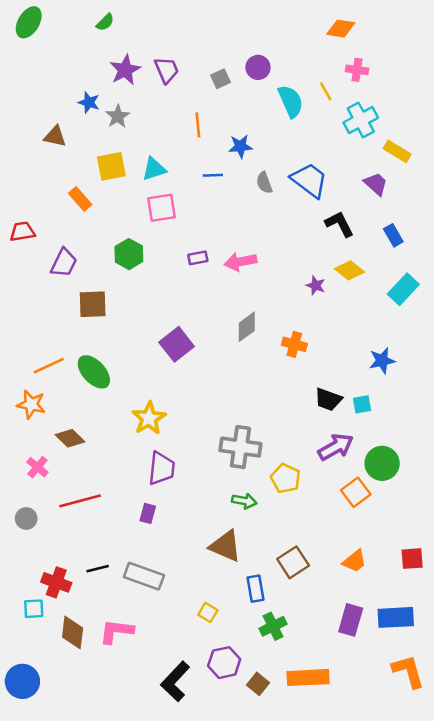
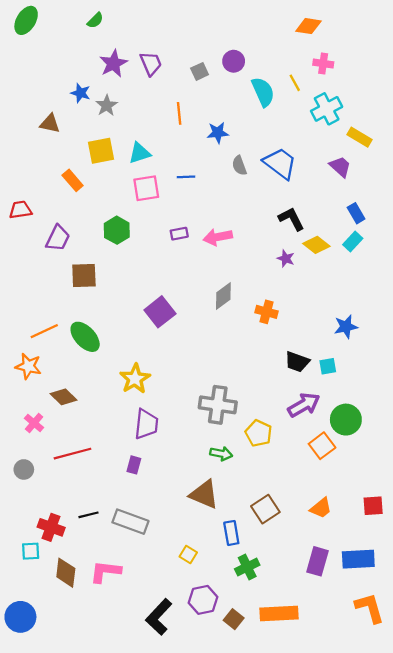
blue line: (213, 175) -> (186, 177), moved
black L-shape: (339, 224) -> (291, 219), moved
cyan rectangle: (403, 289) -> (353, 242), moved, size x0.7

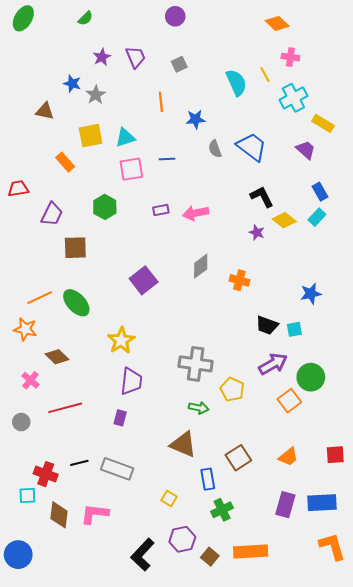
orange diamond: (308, 26) -> (277, 23), turned 35
purple circle: (234, 61) -> (175, 16), moved
purple star: (113, 64) -> (102, 57), size x0.7

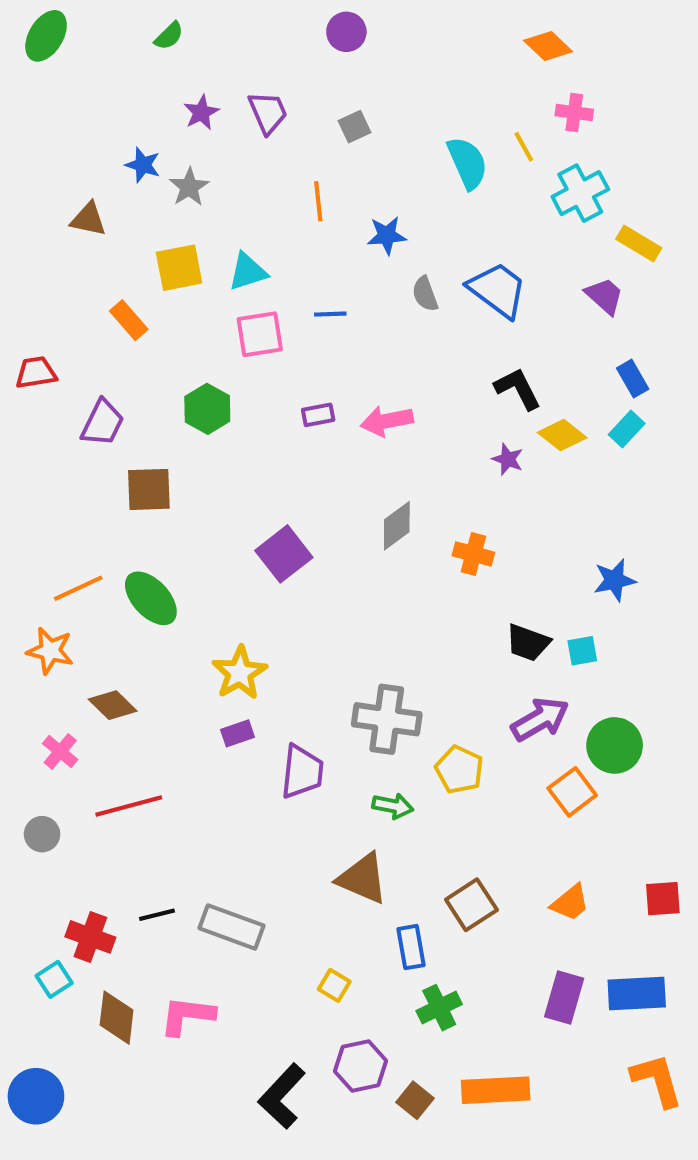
purple trapezoid: (131, 381) -> (302, 772), moved
purple rectangle: (120, 418) -> (238, 733), moved, turned 56
cyan square: (27, 495) -> (54, 979), turned -30

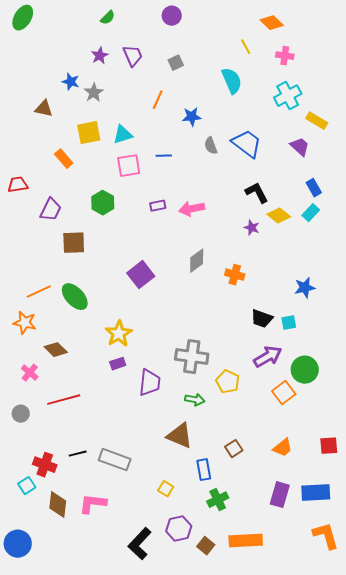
green semicircle: (169, 36) -> (108, 18), moved
yellow line: (524, 147) -> (246, 47), moved
orange line: (318, 201) -> (158, 100), turned 30
brown square: (471, 905) -> (234, 449), size x0.7

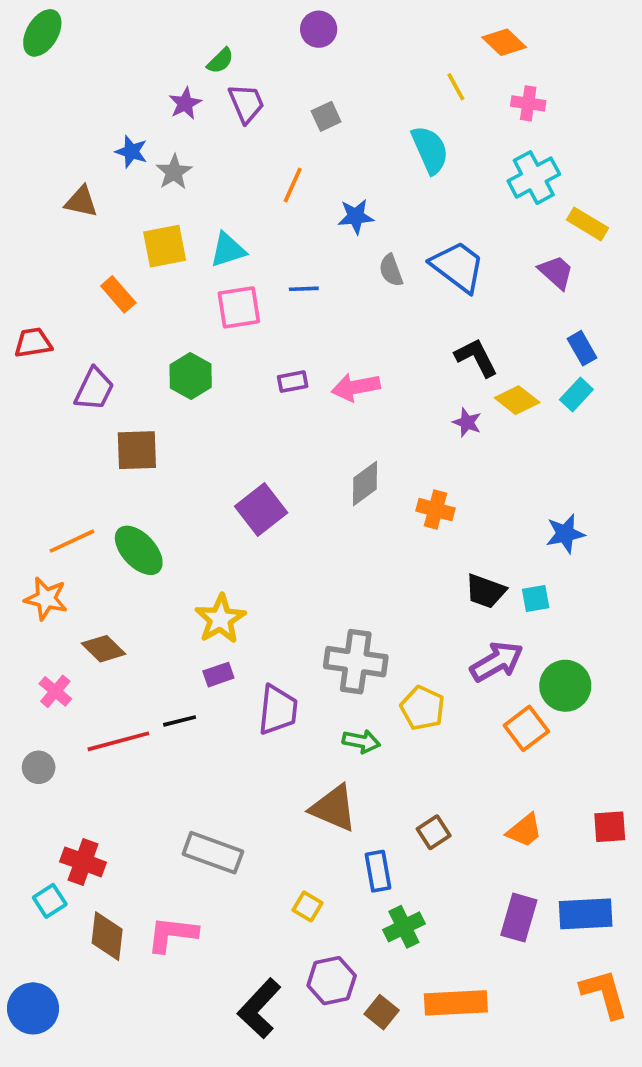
green semicircle: (108, 18) -> (220, 61), moved
black line: (78, 454) -> (180, 721), moved

